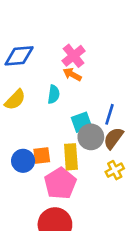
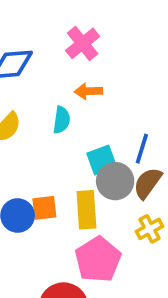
pink cross: (74, 56) -> (83, 43), moved
orange arrow: (72, 74) -> (88, 91), turned -30
pink pentagon: (60, 183) -> (98, 259), moved

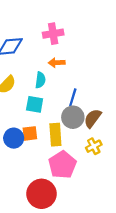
pink cross: (83, 43) -> (53, 34), turned 30
blue line: (142, 149) -> (73, 97), moved
cyan square: (102, 160) -> (35, 104), moved, turned 30

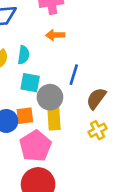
cyan semicircle: (40, 80) -> (24, 55), moved
gray circle: (73, 117) -> (50, 97), moved
pink pentagon: (62, 165) -> (35, 146), moved

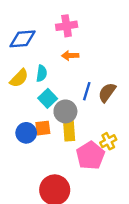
cyan square: (30, 83) -> (48, 98), turned 36
brown semicircle: (96, 98) -> (107, 92), moved
pink pentagon: (35, 146) -> (90, 155), moved

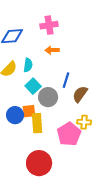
brown semicircle: (107, 92) -> (80, 94), moved
yellow rectangle: (69, 129) -> (37, 123), moved
yellow cross: (108, 141) -> (84, 122), turned 32

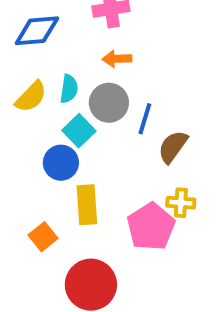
gray circle: (48, 97) -> (109, 103), moved
orange square: (29, 111) -> (43, 237), moved, turned -32
blue circle: (15, 115) -> (61, 163), moved

